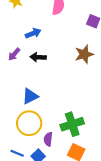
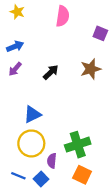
blue arrow: (33, 33) -> (15, 46), moved
black arrow: (38, 57) -> (51, 72), moved, turned 133

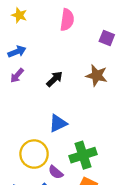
brown star: (91, 69) -> (97, 76), turned 30
blue triangle: (32, 114) -> (58, 123), moved
purple semicircle: (52, 161) -> (56, 172), turned -56

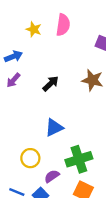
yellow star: (19, 15) -> (34, 29), moved
yellow circle: (34, 154) -> (30, 158), size x0.7
purple semicircle: (56, 172) -> (52, 176), turned 105

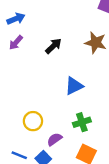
blue triangle: (54, 128) -> (74, 86), moved
green cross: (79, 159) -> (82, 122), size x0.7

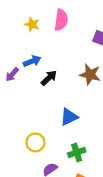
blue arrow: (16, 19) -> (32, 61), moved
yellow circle: (33, 121) -> (35, 142), moved

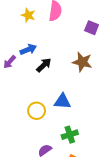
blue triangle: (69, 117) -> (62, 101), turned 30
yellow circle: (35, 142) -> (37, 111), moved

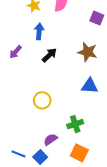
blue arrow: (28, 49) -> (39, 31), moved, turned -63
blue triangle: (62, 101) -> (90, 86), moved

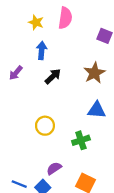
brown star: (88, 52) -> (94, 73), turned 30
green cross: (75, 124) -> (81, 140), moved

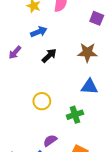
blue arrow: (42, 50) -> (39, 32), turned 63
brown star: (94, 73) -> (87, 52), turned 30

